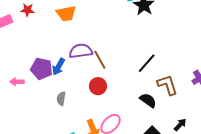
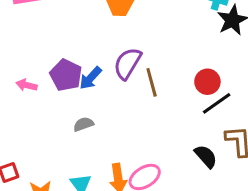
purple semicircle: (81, 51) -> (127, 63), turned -65
red circle: (98, 86) -> (207, 82), moved
gray semicircle: (61, 99) -> (83, 124), turned 48

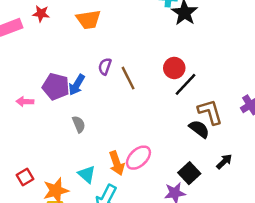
purple semicircle: (127, 63) -> (105, 66), size x0.6
gray semicircle: (83, 124) -> (79, 124), turned 98
black semicircle: (206, 156) -> (199, 129), moved

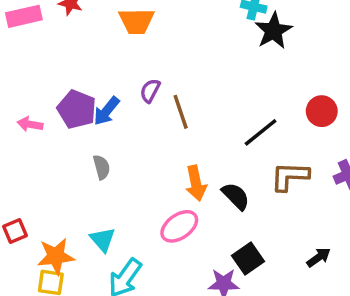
red circle: (174, 68) -> (322, 111), moved
brown L-shape: (210, 112) -> (290, 176), turned -80
black semicircle: (199, 129) -> (236, 196), moved
black arrow: (224, 162) -> (319, 257), moved
orange arrow: (117, 163) -> (196, 183), moved

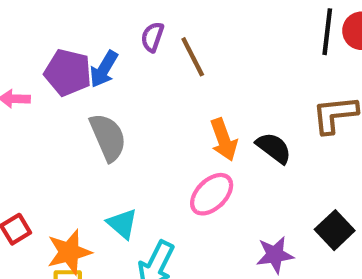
black line: (261, 132) -> (327, 32), moved, turned -36
gray semicircle: (102, 167) -> (108, 137), size x1.6
black square: (248, 259) -> (335, 230), moved

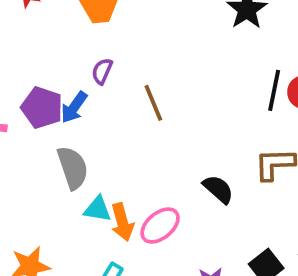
purple semicircle: (152, 37) -> (102, 71), moved
orange arrow: (224, 140) -> (122, 222), moved
cyan triangle: (122, 224) -> (98, 209), moved, turned -36

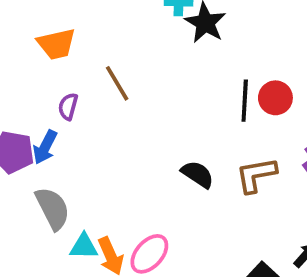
brown line: (153, 103) -> (117, 83), moved
black semicircle: (218, 189) -> (198, 174), moved

